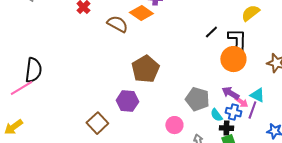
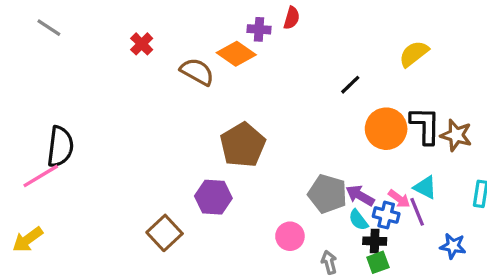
black L-shape: (237, 40) -> (425, 125), moved
purple arrow: (230, 93) -> (360, 195), moved
purple line: (252, 110) -> (417, 212), turned -42

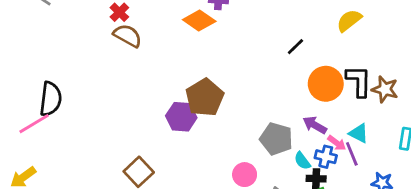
brown semicircle: (197, 72) -> (128, 36), moved
purple arrow: (360, 195) -> (315, 125), moved
purple hexagon: (213, 197) -> (181, 117), moved

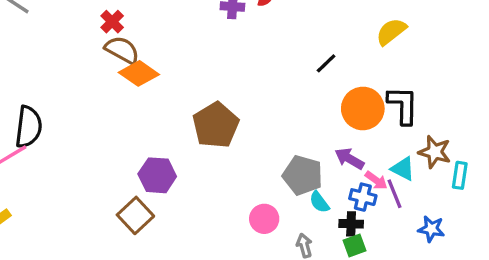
orange diamond: (199, 21) -> (139, 73), moved
brown star: (385, 89) -> (435, 152), moved
purple hexagon: (181, 117) -> (157, 175), moved
cyan semicircle: (302, 161) -> (319, 202), moved

